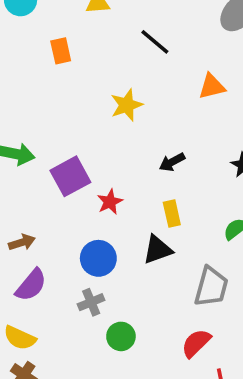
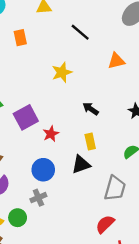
black arrow: (172, 162) -> (91, 109), turned 63
green circle: (121, 336) -> (18, 218), moved

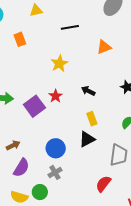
black line: (80, 32) -> (70, 27), turned -42
red star: (51, 134) -> (56, 96), moved
red semicircle: (105, 224) -> (103, 184), moved

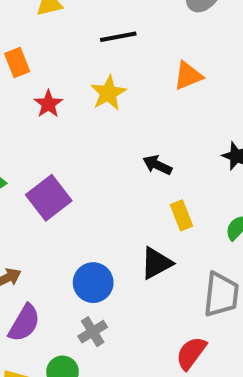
yellow star: (59, 64) -> (108, 93), moved
red star: (56, 96) -> (48, 104), moved
yellow rectangle: (92, 119) -> (181, 215), moved

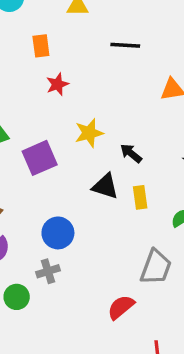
yellow star: (108, 93) -> (89, 133), moved
black triangle: (156, 263) -> (105, 186), moved, turned 32

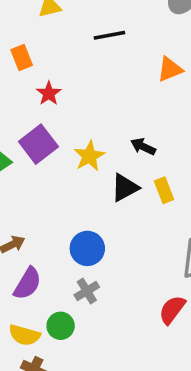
yellow star: (89, 133) -> (89, 156), moved
purple square: (40, 158) -> (38, 144), moved
black triangle: (105, 186) -> (125, 188), turned -32

